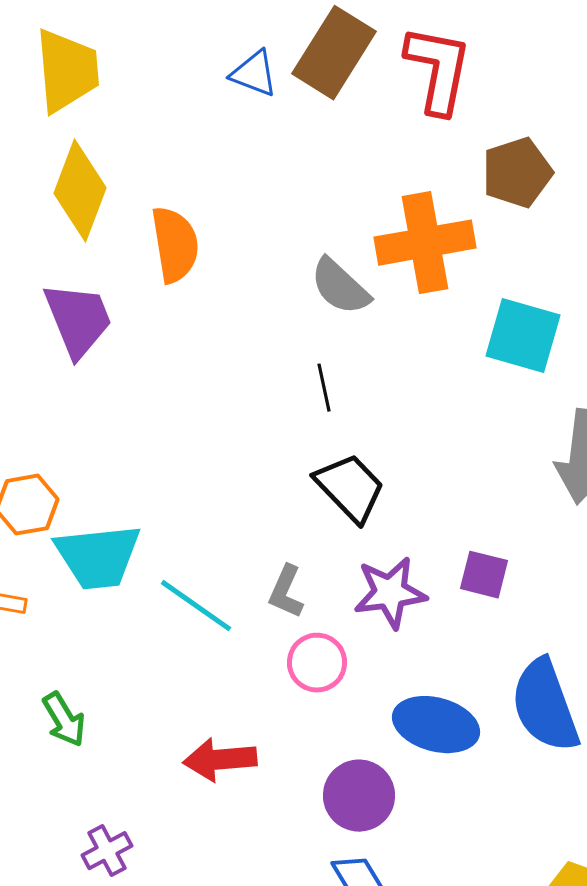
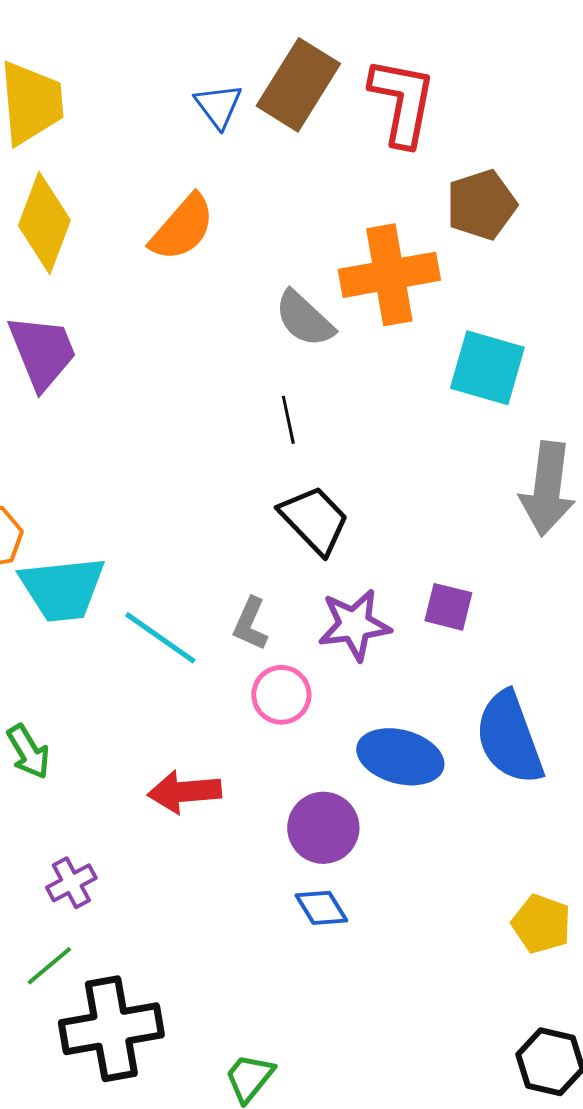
blue triangle: (254, 74) -> (218, 106), turned 32
orange semicircle: (175, 245) -> (182, 228), moved, turned 50

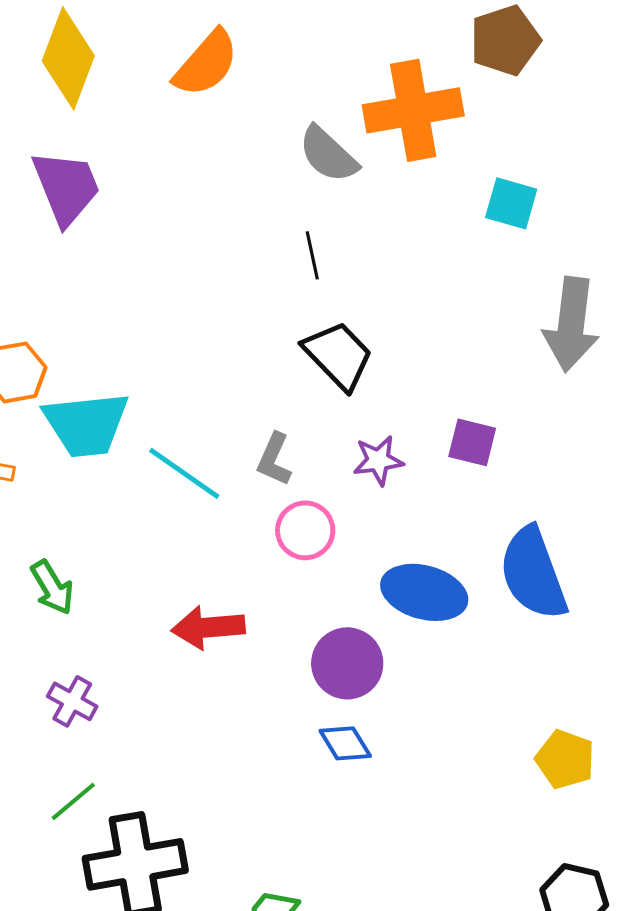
cyan square: (487, 368) -> (511, 203), size x0.7
purple star: (354, 625) -> (378, 460), size x0.7
purple cross: (71, 883) -> (72, 701), moved, turned -33

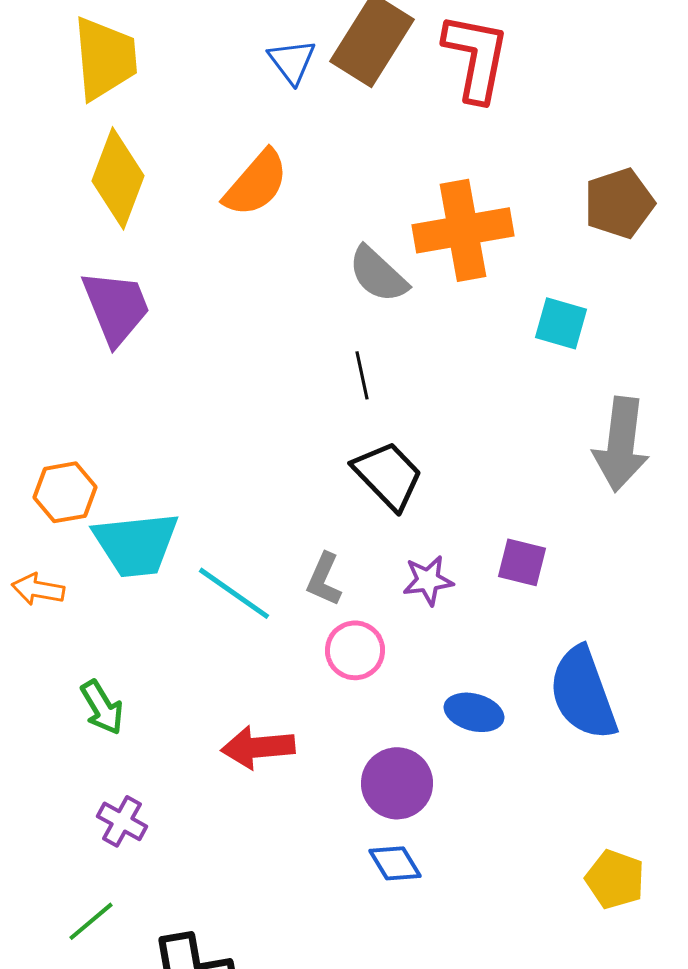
brown pentagon: (505, 40) -> (619, 203), moved
blue ellipse: (424, 592) -> (474, 712), size x0.7
green line: (73, 801) -> (91, 921), moved

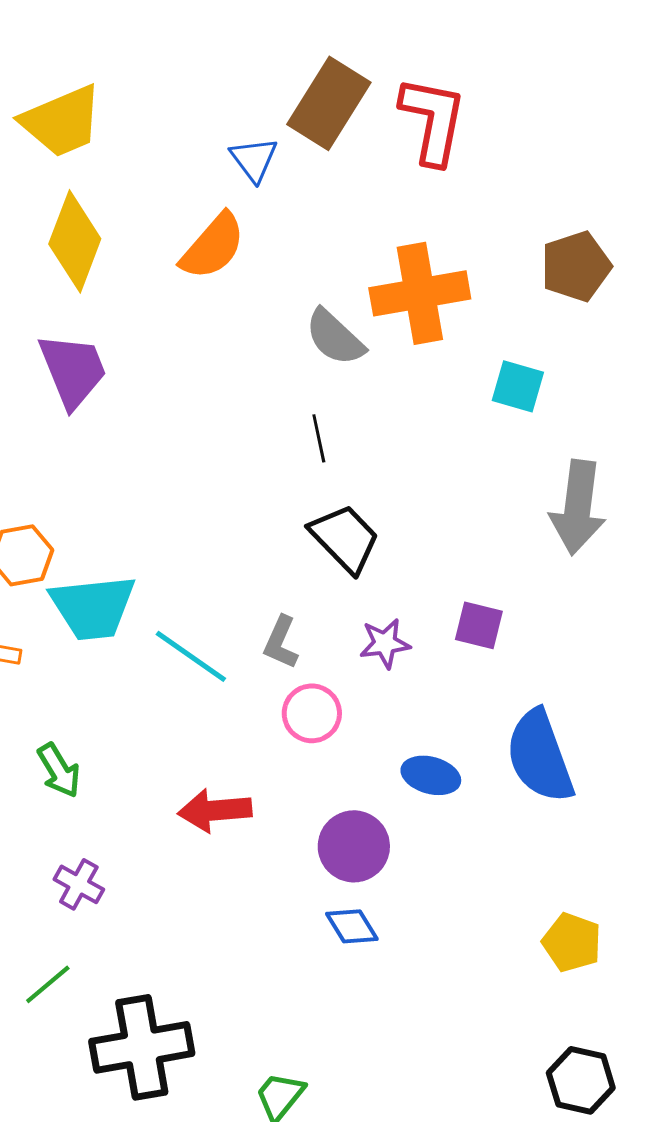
yellow trapezoid: (105, 58) -> (62, 121), turned 72
blue triangle: (292, 61) -> (254, 159), moved

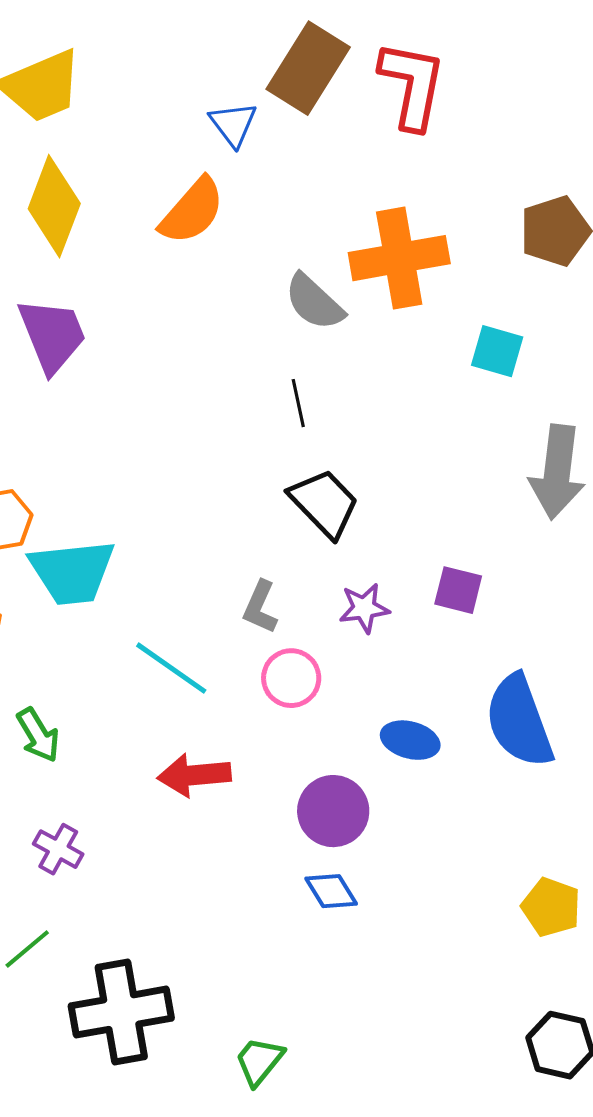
cyan line: (191, 656) -> (171, 668), moved

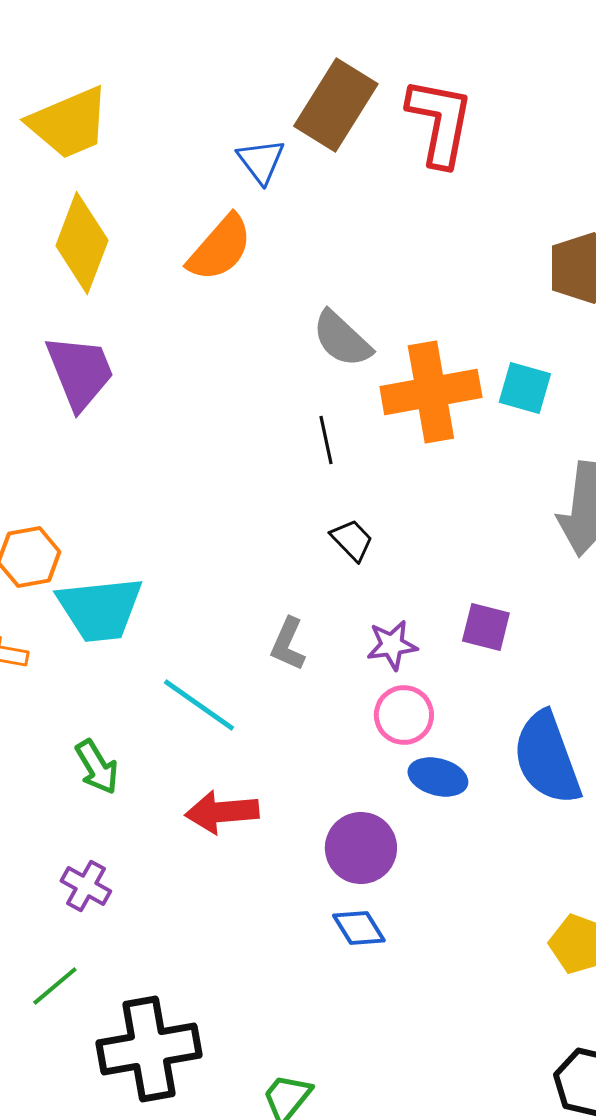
orange cross: (399, 258) -> (431, 392), moved
black trapezoid: (324, 503) -> (352, 540), size x0.6
pink circle: (291, 678) -> (404, 715), moved
green arrow: (38, 735) -> (97, 767), moved

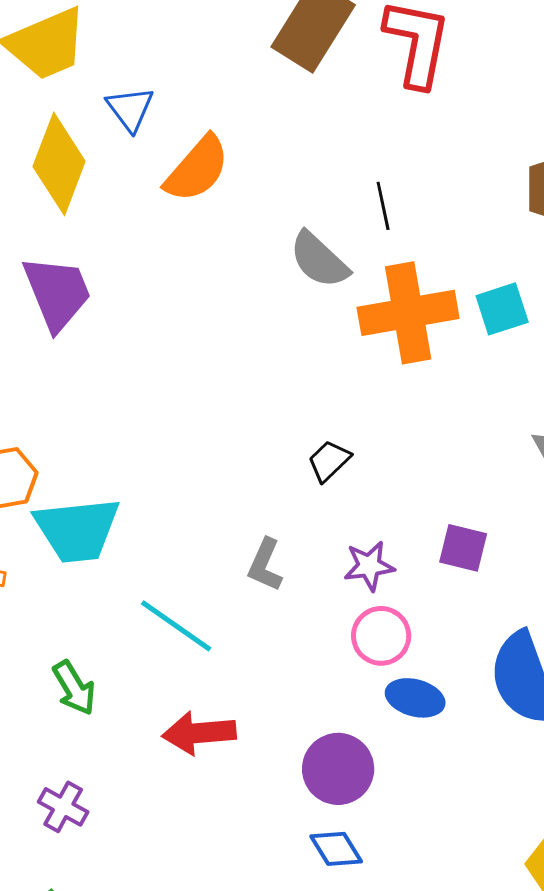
blue triangle: (261, 161) -> (130, 109), moved
cyan square: (525, 388) -> (502, 309), turned -34
black line: (326, 440) -> (383, 206), moved
black trapezoid: (352, 540) -> (329, 461), turned -90

